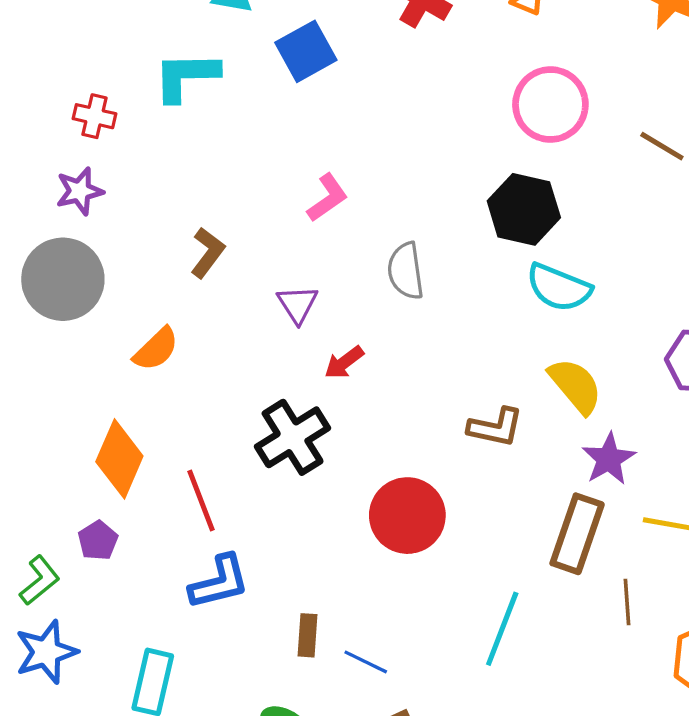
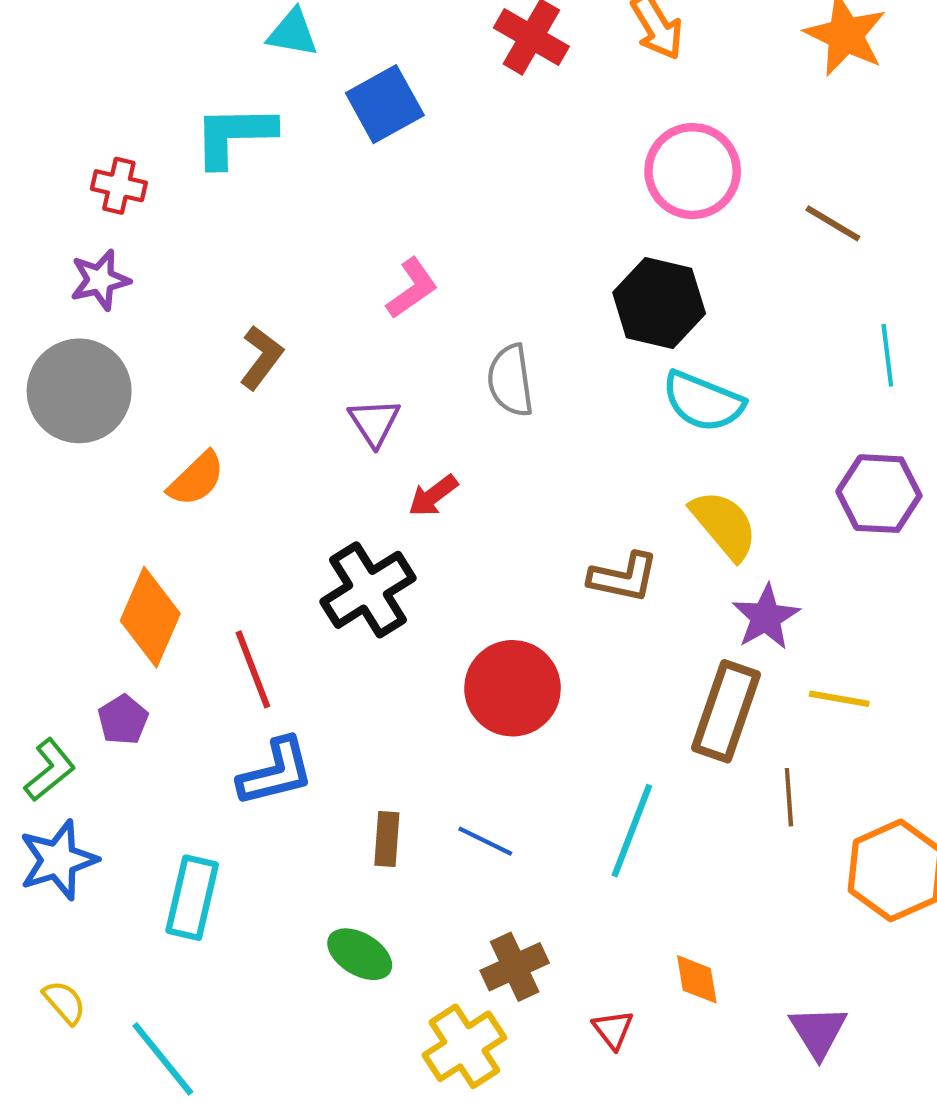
blue line: (366, 662) -> (485, 841), moved

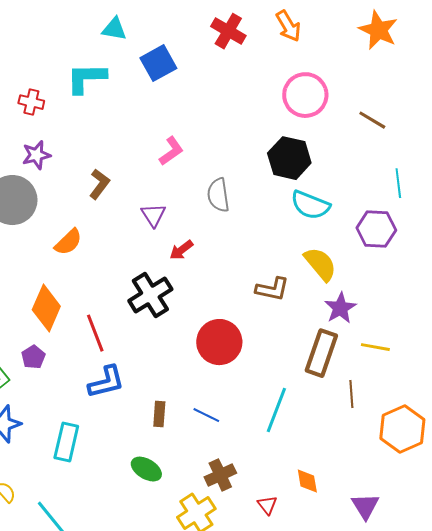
purple star: (100, 280) -> (36, 155), moved
purple hexagon: (879, 494) -> (376, 229), moved

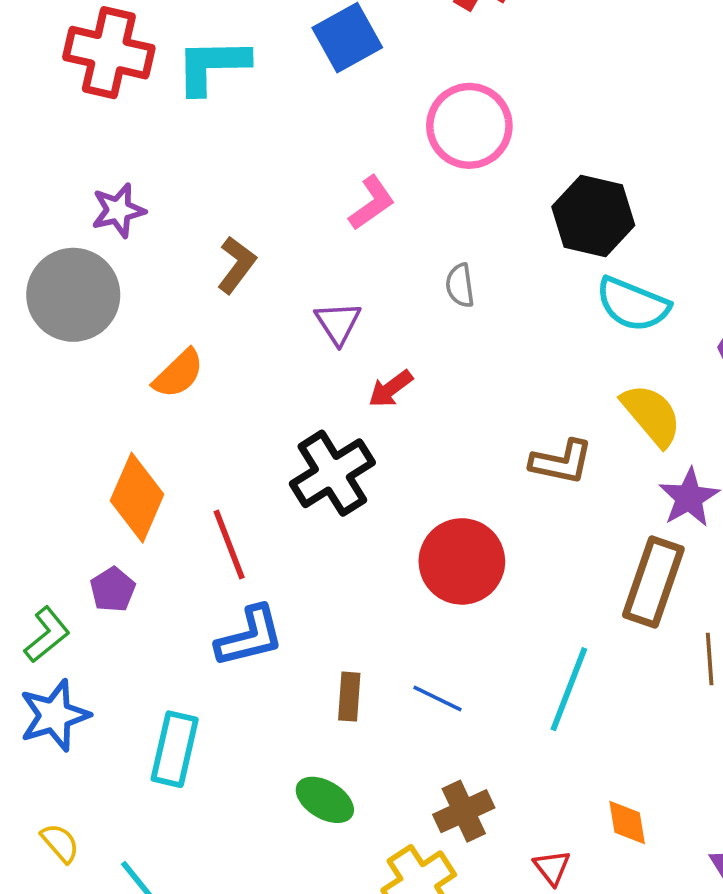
pink circle: (305, 95) -> (469, 126), moved
red cross: (31, 102) -> (109, 53), moved, size x1.8
gray semicircle: (218, 195) -> (460, 285), size x0.7

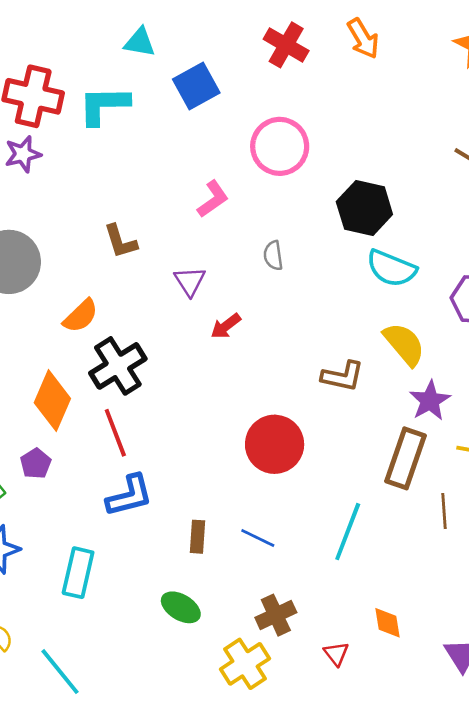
purple star: (118, 210) -> (23, 154), moved
brown L-shape: (237, 265) -> (120, 241), turned 126
black cross: (332, 473) -> (118, 366), moved

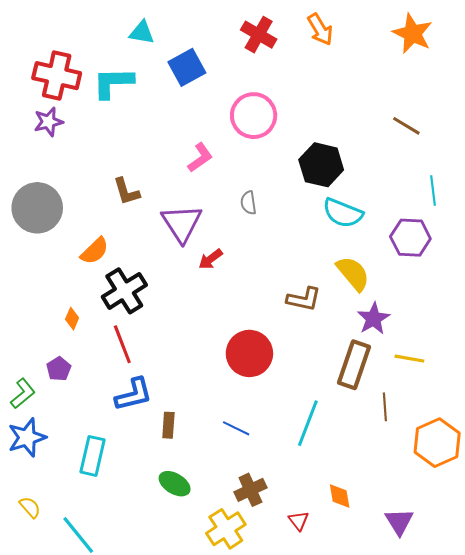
purple triangle: (190, 281) -> (182, 223), size x1.6
orange diamond: (52, 401) -> (72, 319), size x0.5
brown rectangle: (197, 537) -> (168, 425), moved

